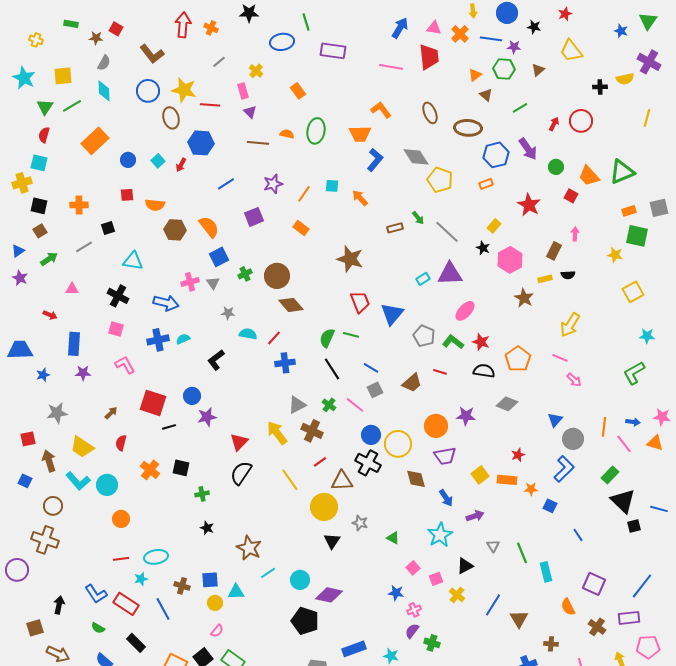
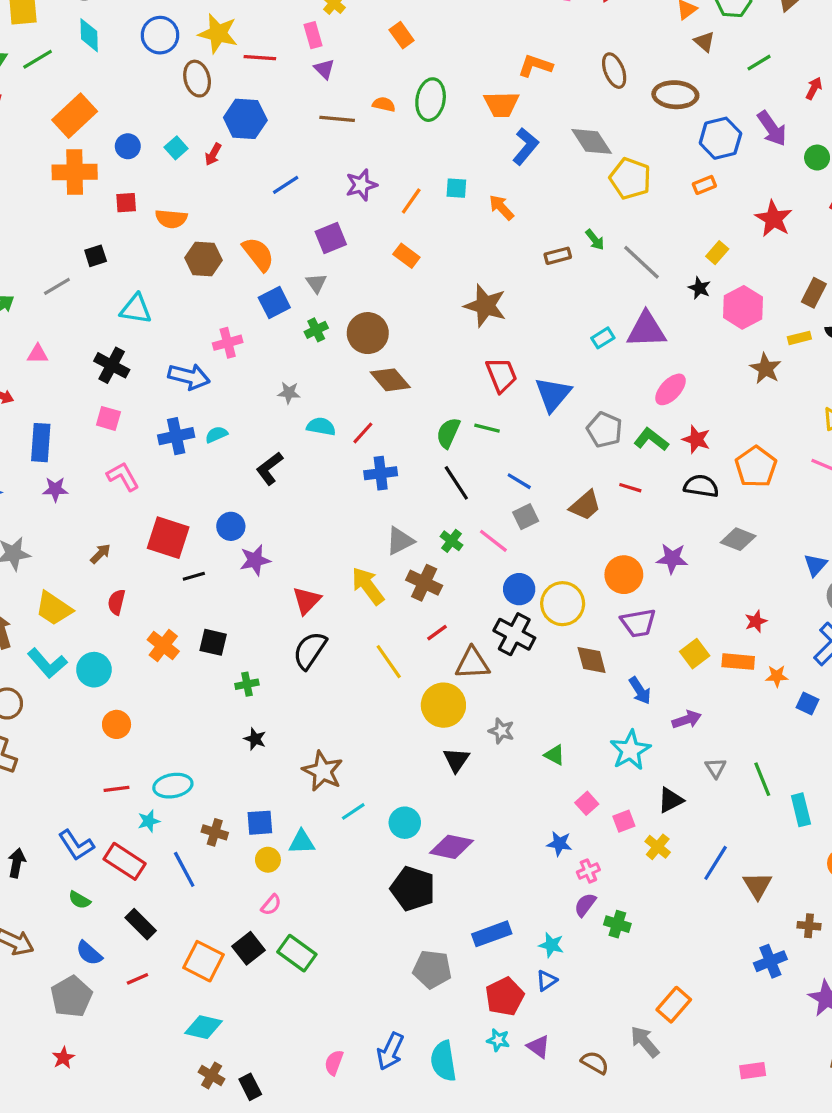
orange L-shape: (381, 110) -> (535, 66), turned -35
orange cross: (79, 205) -> (75, 172), moved, size x1.5
gray triangle: (213, 283) -> (316, 283), moved

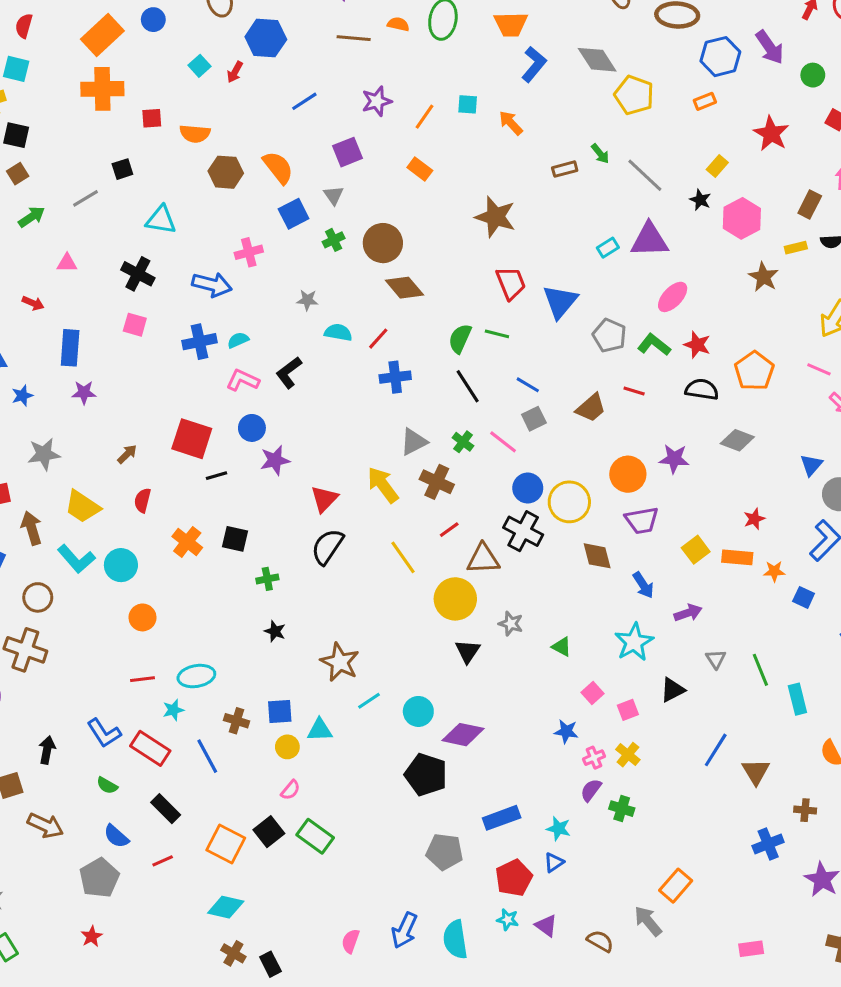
blue circle: (128, 146) -> (153, 20), moved
pink L-shape: (123, 476) -> (243, 380), moved, turned -36
yellow cross: (658, 847) -> (628, 755), moved

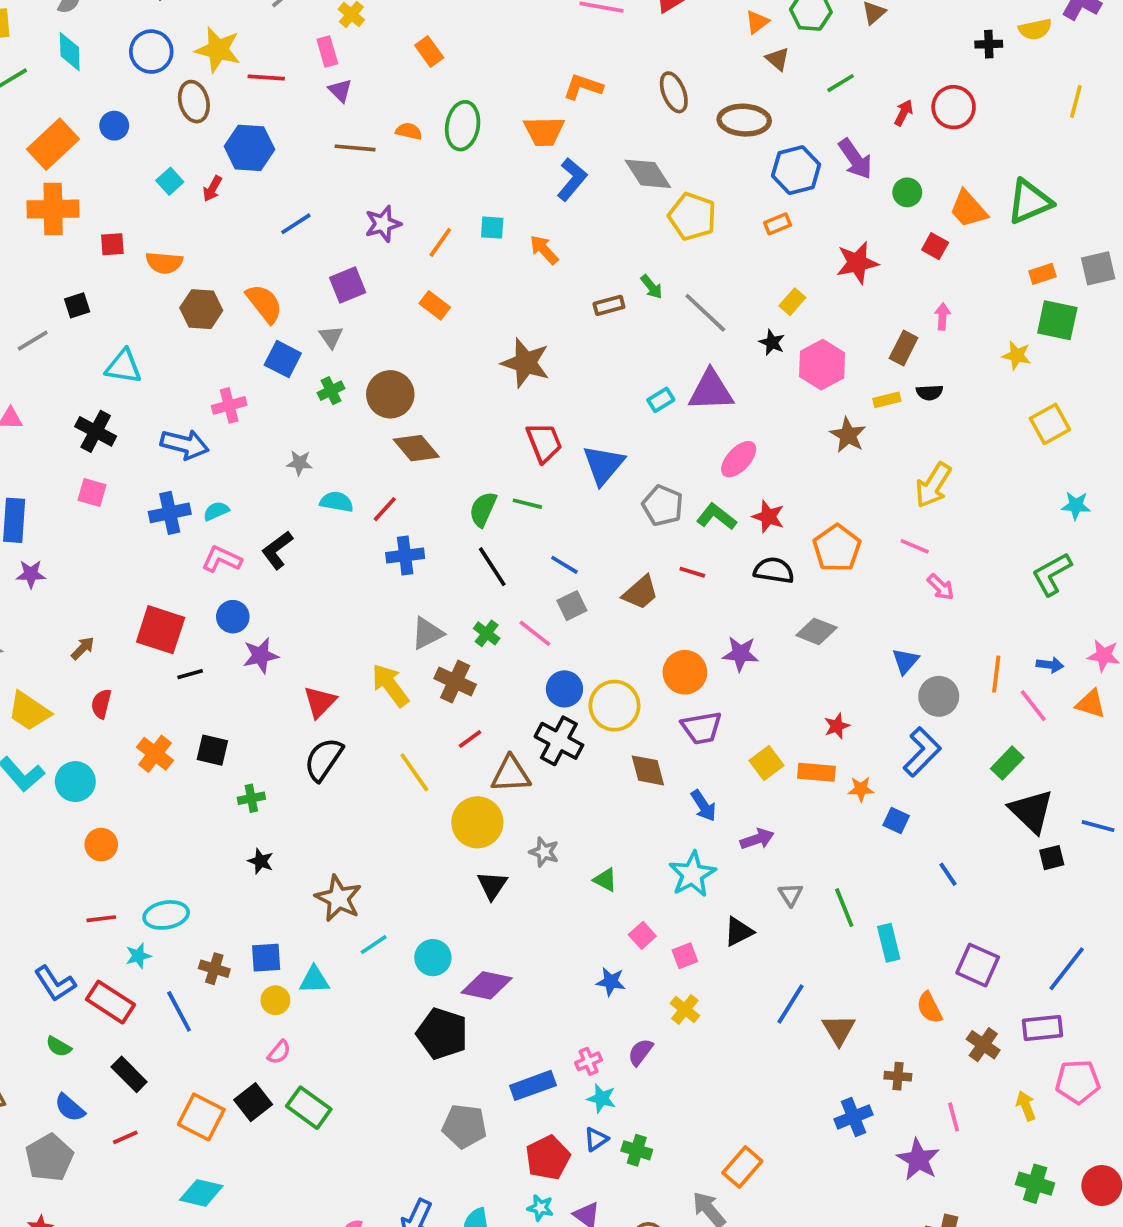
red star: (771, 134) -> (857, 263), turned 30
blue square: (294, 214) -> (283, 359), turned -36
pink cross: (594, 758) -> (589, 1061), moved
green cross: (622, 809) -> (637, 1150), moved

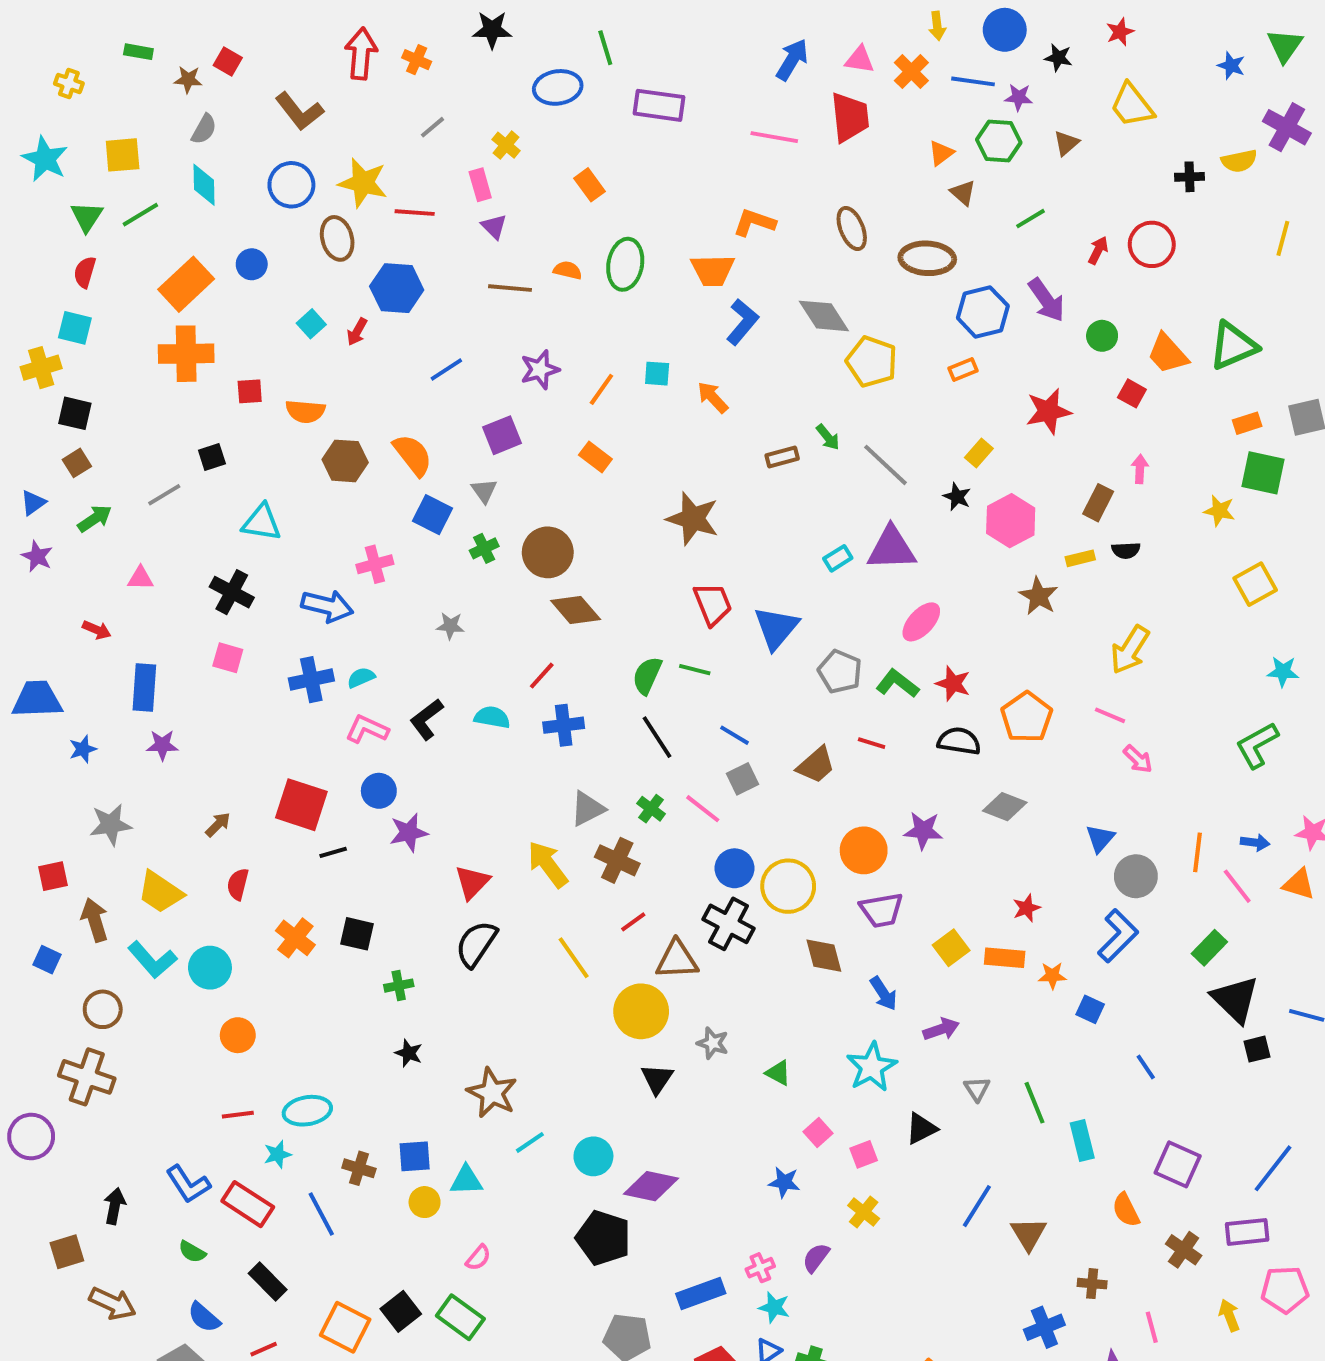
cyan semicircle: (337, 502) -> (492, 717), moved
pink semicircle: (279, 1052) -> (478, 1258), moved

